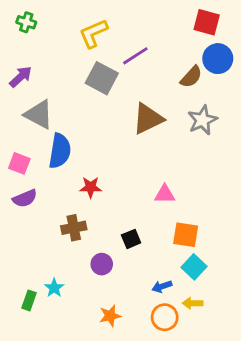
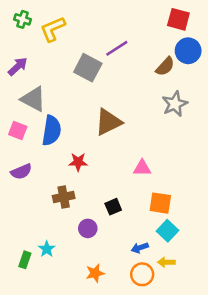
yellow L-shape: (93, 33) -> (53, 29), moved
brown triangle: (148, 119) -> (108, 122), moved
pink square: (19, 163) -> (18, 131), moved

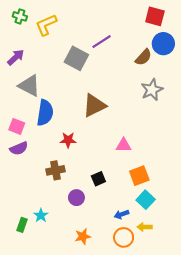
pink square: (18, 131) -> (17, 126), moved
orange square: (160, 203) -> (139, 176), turned -30

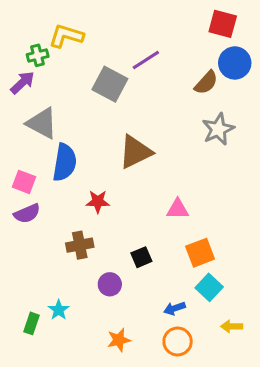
green cross: (20, 16) -> (38, 55), moved, turned -32
yellow L-shape: (46, 25) -> (66, 36), turned 40
yellow arrow: (145, 227) -> (232, 326), moved

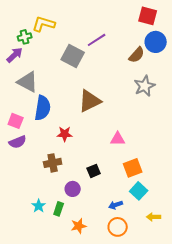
green rectangle: (32, 323) -> (59, 209), moved

